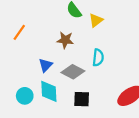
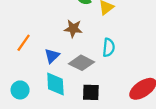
orange line: (19, 32) -> (24, 43), moved
cyan circle: (25, 96) -> (20, 90), moved

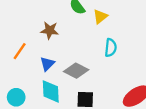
brown star: (73, 29) -> (50, 30), moved
cyan semicircle: (109, 47) -> (111, 48), moved

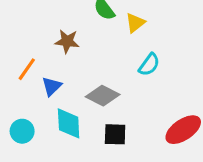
cyan semicircle: (111, 48) -> (149, 65), turned 30
blue triangle: (47, 64) -> (52, 86), moved

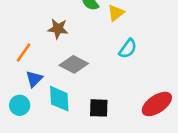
blue triangle: (52, 86) -> (34, 79), moved
gray diamond: (103, 96) -> (74, 64), moved

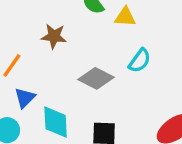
yellow triangle: (116, 13) -> (125, 17), turned 42
gray diamond: (74, 64) -> (96, 78), moved

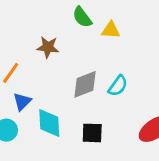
cyan semicircle: (140, 61) -> (118, 86), moved
gray diamond: (96, 78) -> (85, 84), turned -48

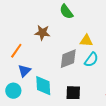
yellow triangle: (111, 30) -> (86, 41), moved

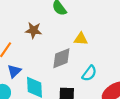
cyan semicircle: (91, 60) -> (89, 73), moved

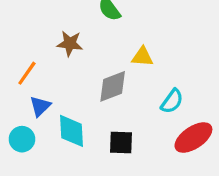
cyan semicircle: (89, 73) -> (172, 101), moved

